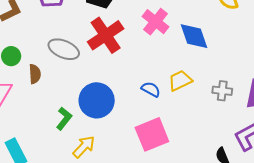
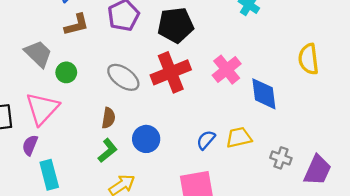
brown semicircle: (35, 74) -> (108, 118), moved
blue semicircle: (151, 89) -> (206, 140), turned -90
blue circle: (97, 100) -> (146, 139), size x0.7

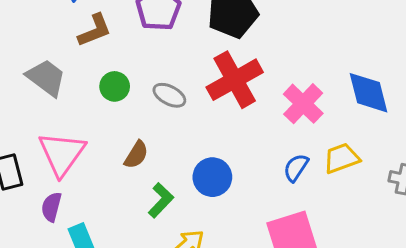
pink cross: (227, 70) -> (303, 104), moved
green circle: (66, 72) -> (115, 86), moved
gray ellipse: (123, 77) -> (169, 95), size x0.7
brown semicircle: (108, 118) -> (136, 155), moved, turned 30

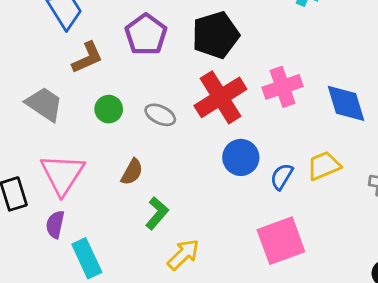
pink cross: (303, 104) -> (283, 87), moved, turned 30
blue circle: (212, 177) -> (241, 157), moved

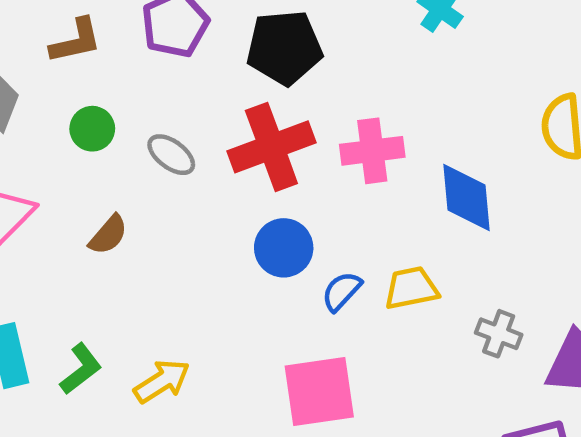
green L-shape: (157, 213) -> (81, 369), moved

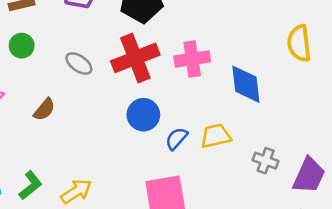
green circle: (92, 129) -> (22, 46), moved

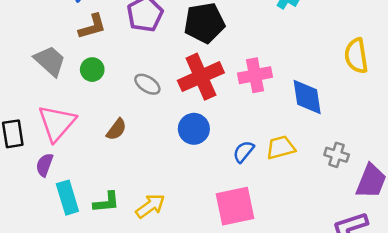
blue circle: (143, 115) -> (194, 129), moved
gray cross: (266, 161) -> (337, 155), moved
green L-shape: (30, 185) -> (106, 202), turned 36

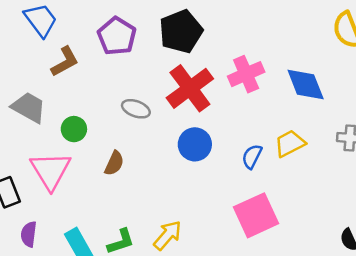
green circle: (92, 70) -> (74, 129), moved
purple semicircle: (45, 165) -> (29, 234), moved

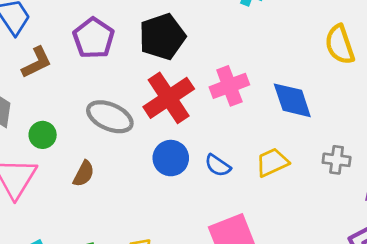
gray ellipse: (136, 109) -> (110, 117), size x1.5
blue semicircle: (252, 156) -> (218, 165), moved, turned -85

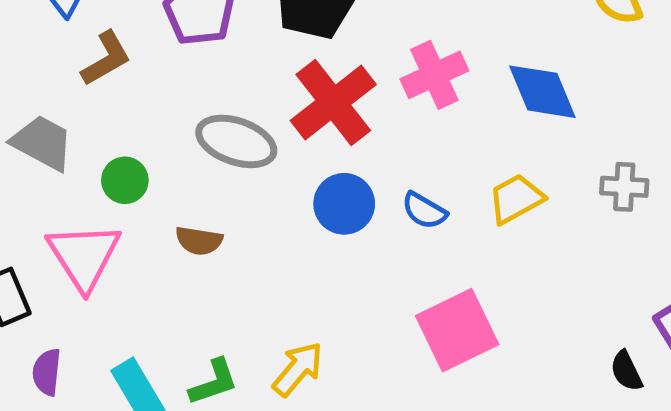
brown semicircle: (84, 174) -> (199, 241), turned 76

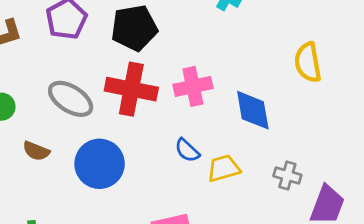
red cross: (333, 102) -> (131, 89), turned 36
blue circle: (344, 204) -> (100, 164), moved, size x1.4
blue semicircle: (424, 211) -> (187, 150), moved

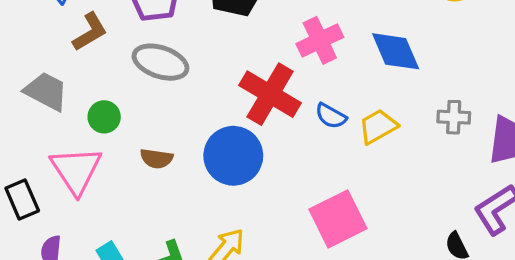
red cross: (131, 89) -> (270, 94), moved, turned 33
gray ellipse: (71, 99) -> (160, 62), moved

